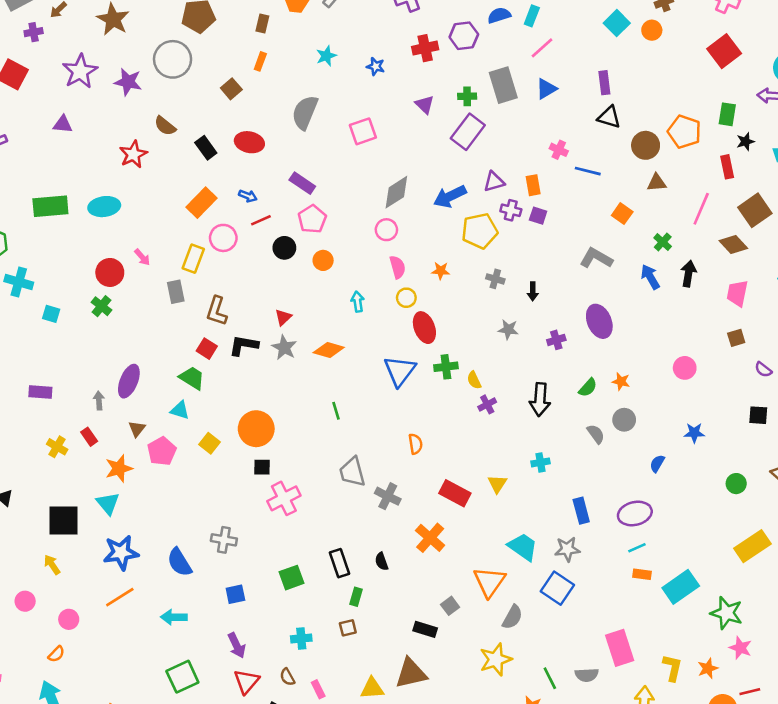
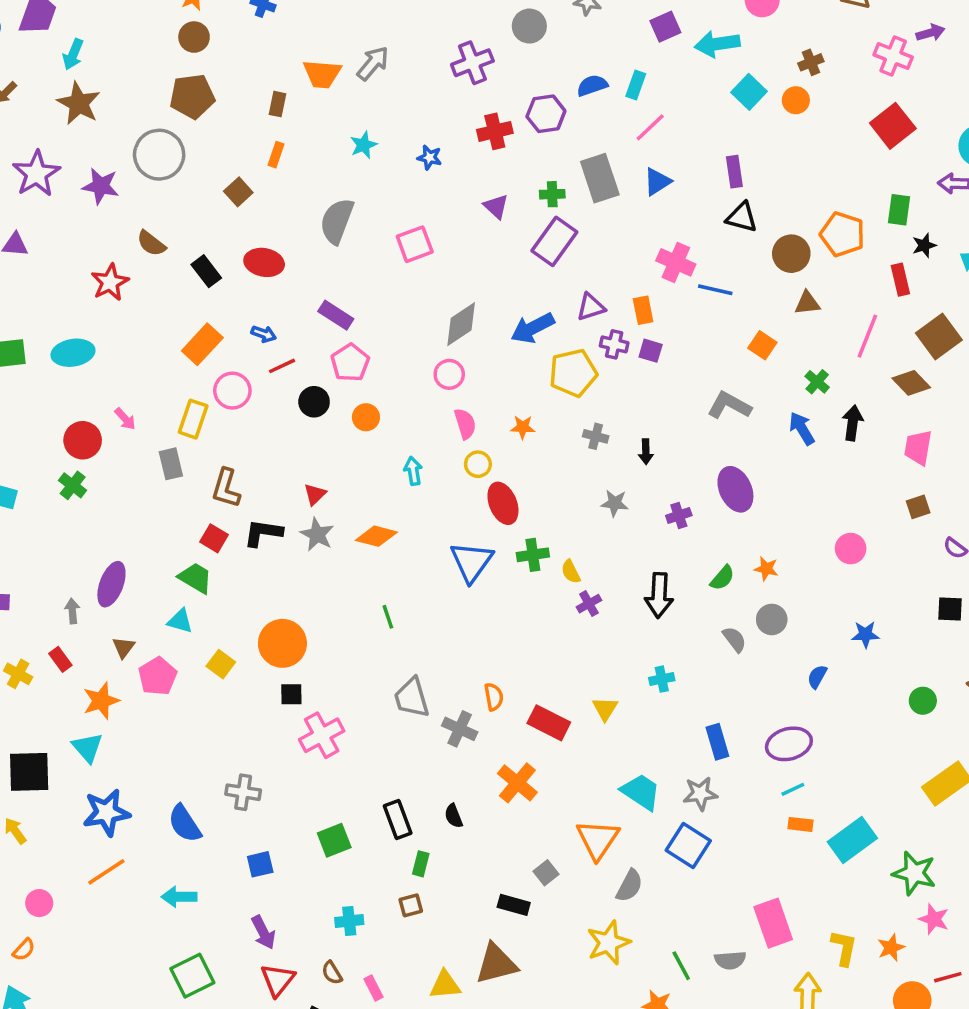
pink cross: (559, 150) -> (676, 262), size x1.5
orange semicircle: (415, 444) -> (494, 697), moved

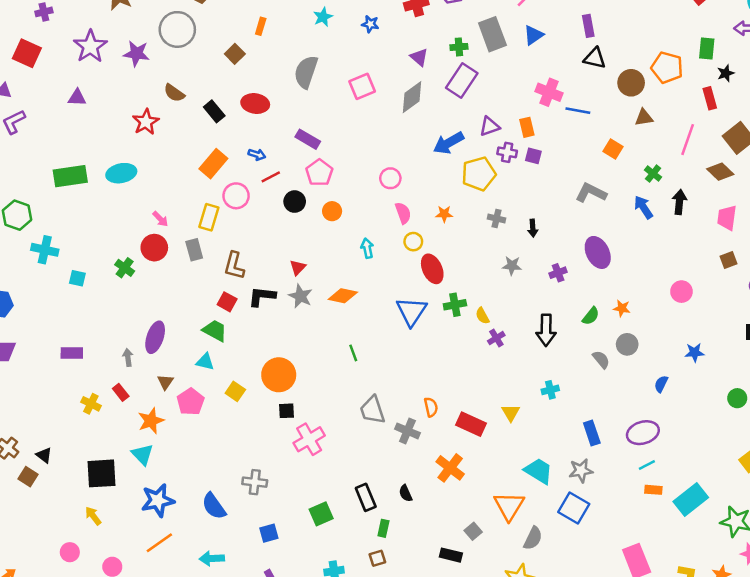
gray diamond: (461, 324) -> (412, 97), moved
red circle: (83, 440) -> (154, 248), moved

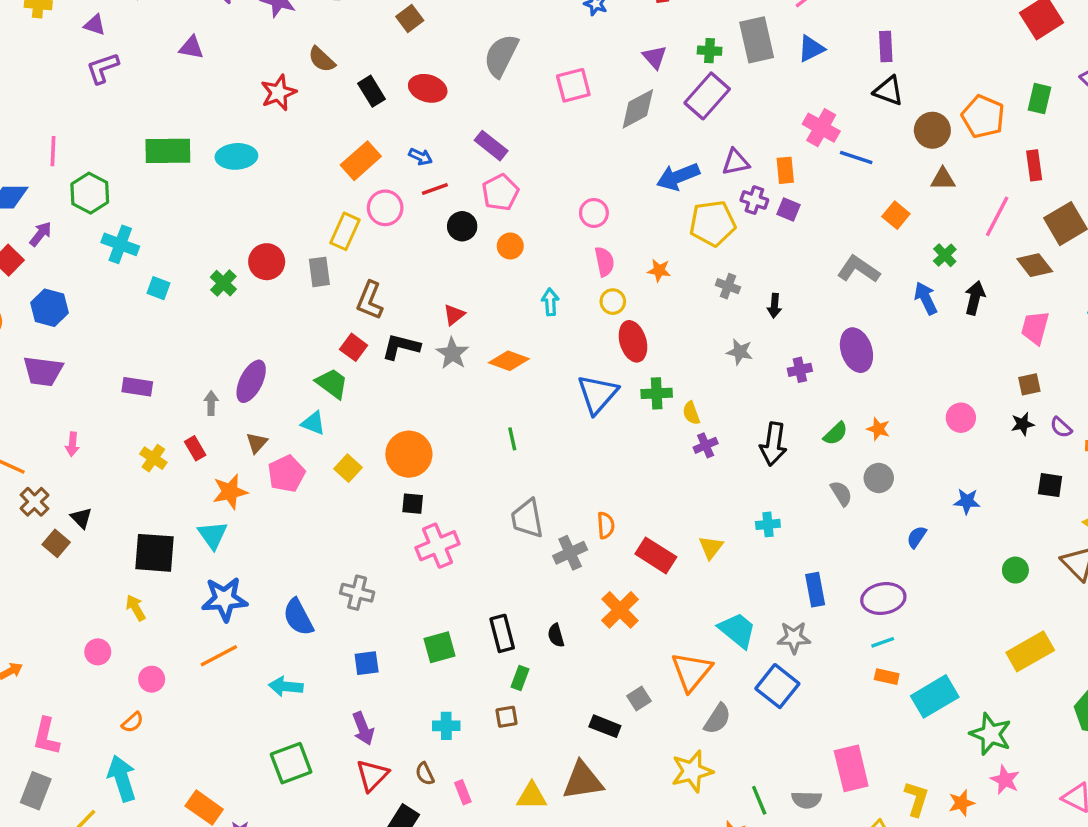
black star: (726, 73) -> (1023, 424), moved
pink arrow: (160, 219) -> (72, 444), moved, turned 42
gray cross: (407, 431) -> (570, 553), turned 35

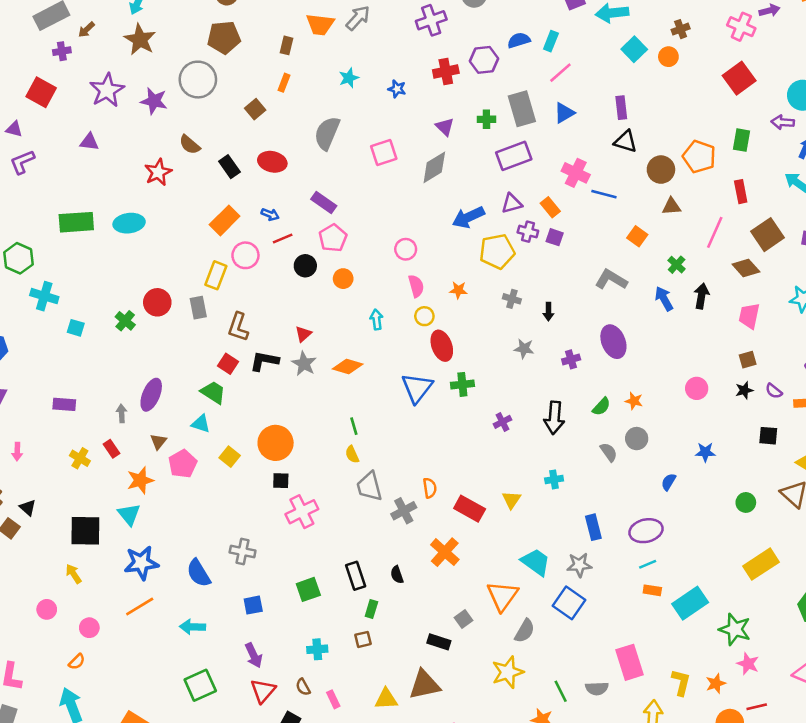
purple rectangle: (707, 96) -> (514, 156), moved, turned 32
orange rectangle: (785, 170) -> (550, 207), turned -30
yellow semicircle: (691, 413) -> (352, 454), moved

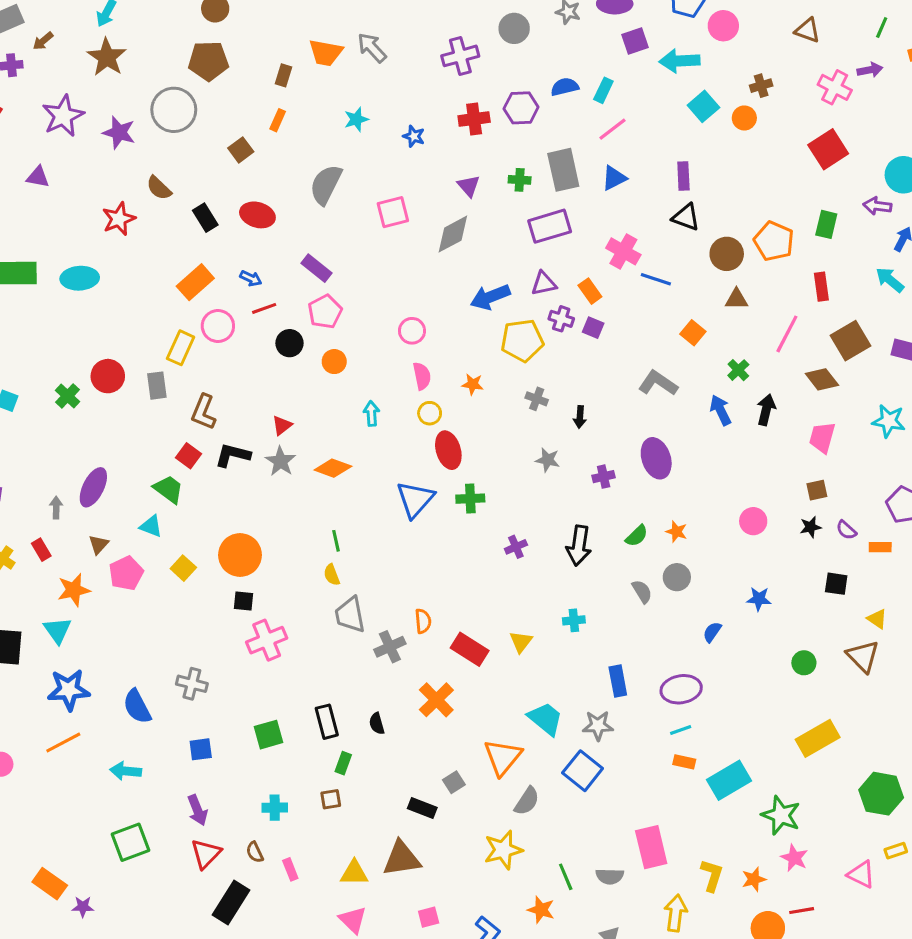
gray arrow: (358, 18) -> (372, 48), turned -88

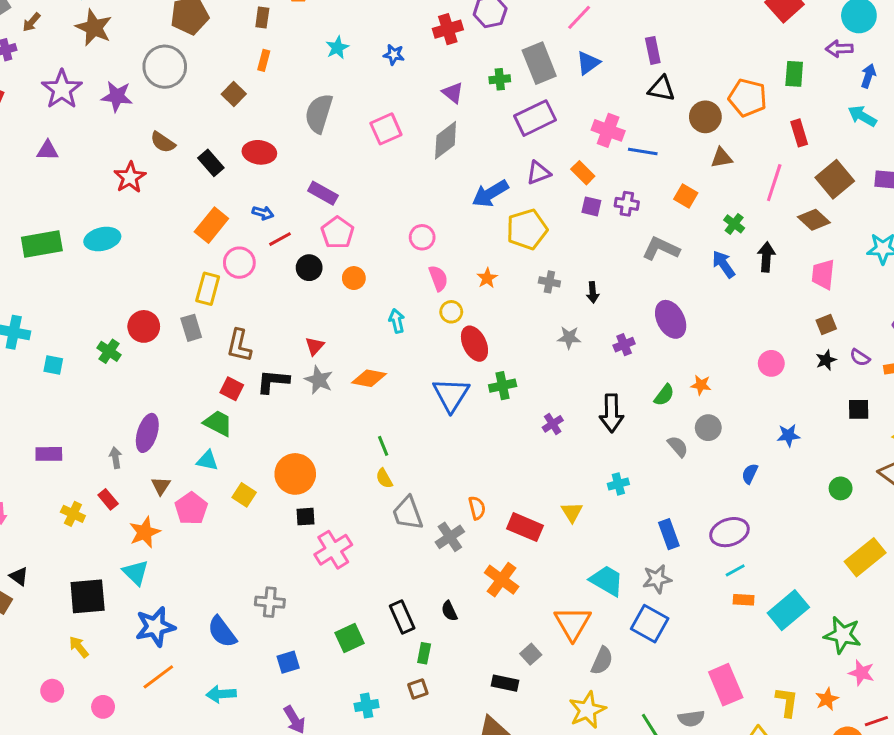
purple cross: (561, 319) -> (627, 204), moved
orange star: (473, 384) -> (487, 278), turned -30

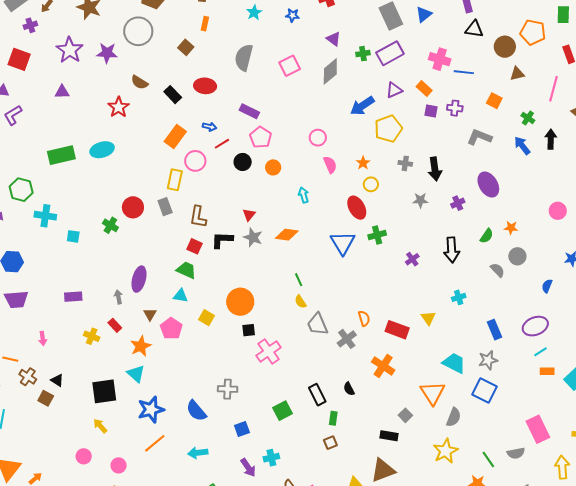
green cross: (500, 79) -> (363, 54), moved
black arrow: (593, 292) -> (435, 169), size x1.6
yellow circle: (451, 312) -> (371, 184), moved
cyan cross: (367, 706) -> (271, 458), moved

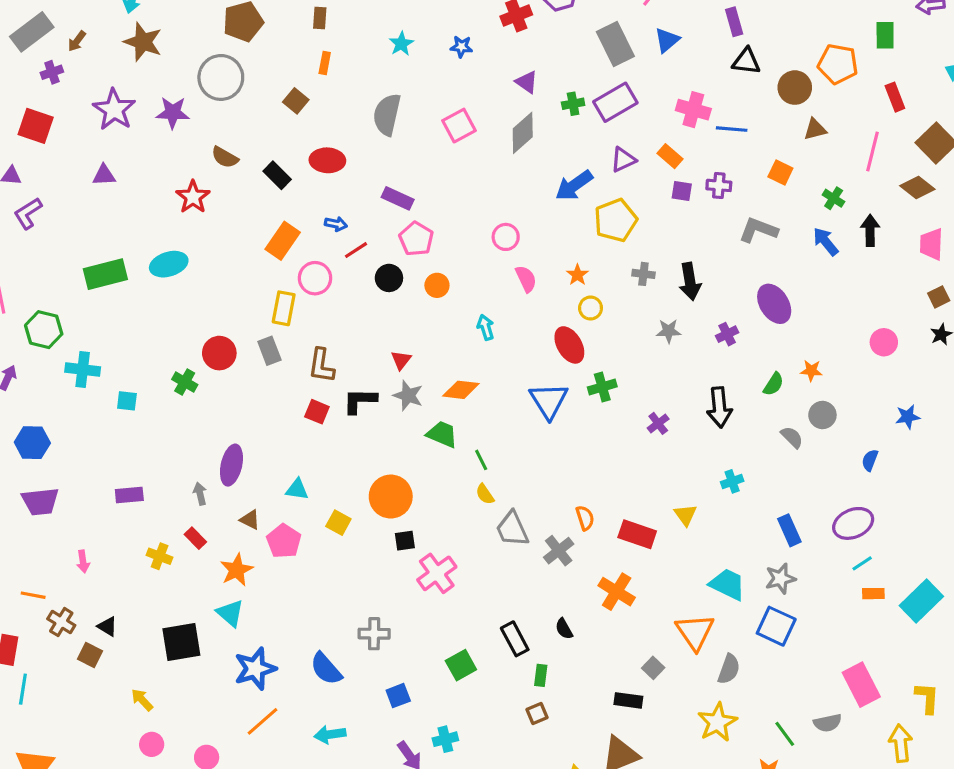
green trapezoid: (186, 270) -> (442, 434), moved
brown triangle: (150, 314) -> (250, 520), turned -32
yellow arrow: (100, 426) -> (142, 700), moved

